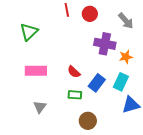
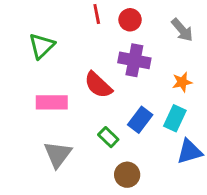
purple cross: (105, 44) -> (134, 60), moved
red semicircle: (74, 72) -> (98, 85), moved, size x1.5
green rectangle: (75, 95) -> (108, 137), turned 40
gray triangle: (40, 107) -> (58, 154), size x1.5

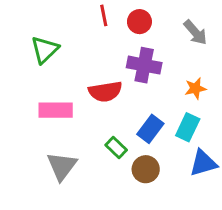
red semicircle: (98, 85) -> (105, 92), turned -52
brown circle: (127, 175) -> (146, 169), moved

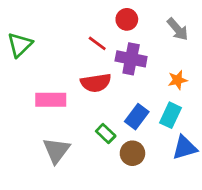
red line: (104, 15) -> (97, 43), moved, turned -42
green triangle: (45, 50) -> (20, 45), moved

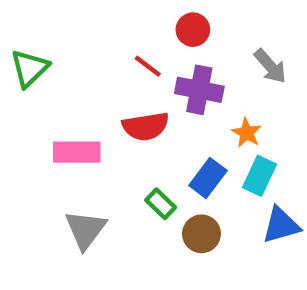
gray arrow: (178, 29) -> (270, 66), moved
orange star: (178, 80) -> (247, 133), moved, turned -30

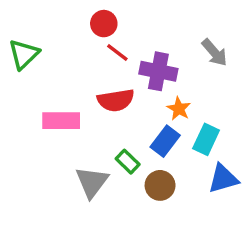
red circle: (193, 30) -> (104, 24), moved
orange star: (247, 133) -> (179, 109), moved
gray triangle: (85, 230) -> (92, 182), moved

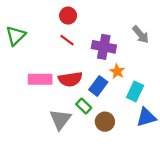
red line: (117, 53) -> (67, 40), moved
red semicircle: (116, 100) -> (70, 79), moved
blue rectangle: (165, 141) -> (98, 86), moved

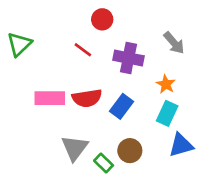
red circle: (68, 16) -> (102, 19), moved
orange star: (117, 71) -> (166, 84), moved
green rectangle: (84, 106) -> (104, 163), moved

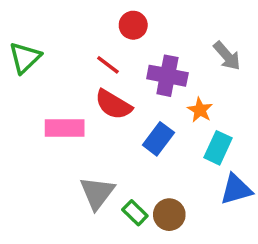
orange star: (166, 84) -> (200, 110), moved
red semicircle: (87, 98) -> (113, 105), moved, turned 40
brown circle: (130, 151) -> (169, 215), moved

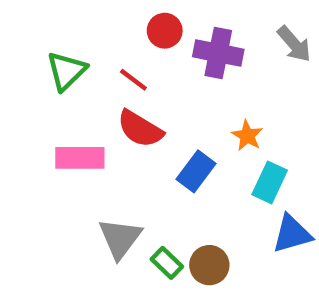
gray arrow: (227, 56) -> (294, 44), moved
green triangle: (25, 58) -> (66, 71), moved
purple cross: (167, 76) -> (218, 53), moved

